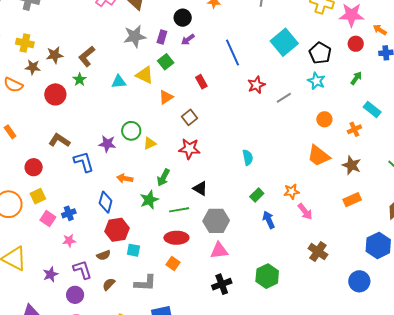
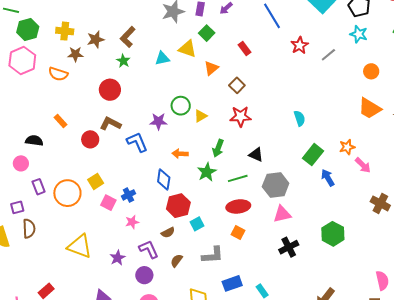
red circle: (55, 94) -> (110, 90), moved
red circle: (34, 167) -> (90, 139), moved
green rectangle: (257, 195) -> (313, 155), size x1.5
cyan square: (133, 250) -> (197, 224), turned -32

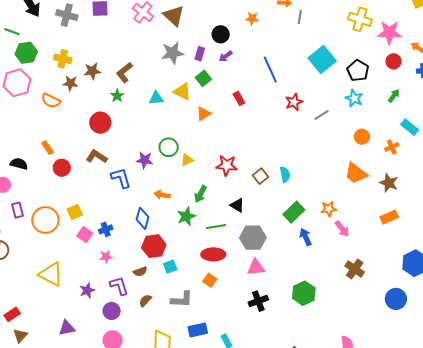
brown square: (237, 85) -> (260, 176), moved
red circle: (90, 139) -> (62, 168), moved

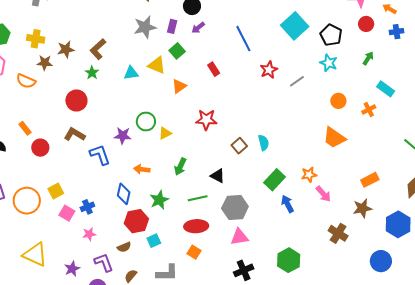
red star: (227, 165) -> (206, 120), moved
brown star: (389, 183) -> (362, 208), moved, turned -30
green star: (186, 216) -> (159, 200), moved

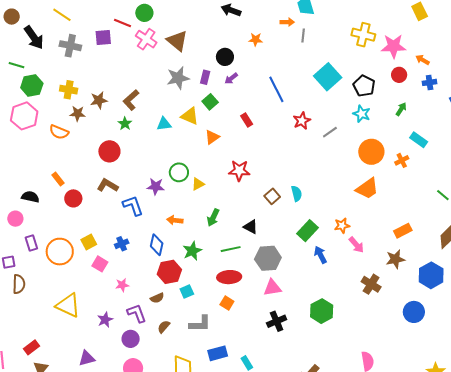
orange circle: (338, 101) -> (371, 152), size x1.6
orange trapezoid: (334, 138) -> (367, 189), turned -70
blue cross: (87, 207) -> (122, 244), moved

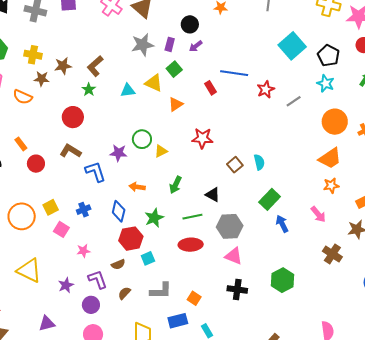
blue line: (276, 89) -> (234, 73), moved, turned -56
orange star: (342, 226) -> (331, 186), moved
pink triangle: (272, 288) -> (234, 256), turned 30
orange square: (227, 303) -> (194, 298), moved
black cross: (277, 321) -> (237, 290), turned 30

